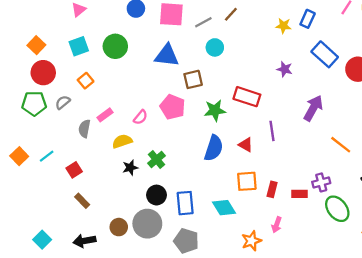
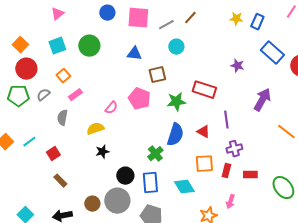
yellow star: (283, 26) -> (236, 19), moved
blue triangle: (167, 55) -> (134, 54), size x0.7
pink rectangle: (105, 115) -> (75, 95), moved
green cross: (156, 160) -> (155, 154), moved
purple cross: (321, 182) -> (234, 149), moved

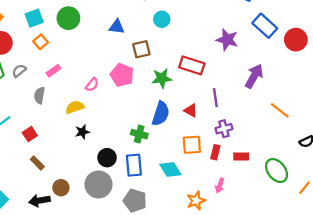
purple star: (237, 66) -> (227, 40), size x1.5
orange square: (63, 76) -> (41, 42), moved
green cross: (155, 154) -> (139, 134), turned -35
brown circle: (92, 204) -> (61, 188), moved

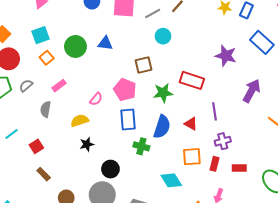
green circle: (68, 18) -> (75, 46), moved
blue triangle: (117, 27) -> (105, 43), moved
blue rectangle: (134, 165) -> (128, 120), moved

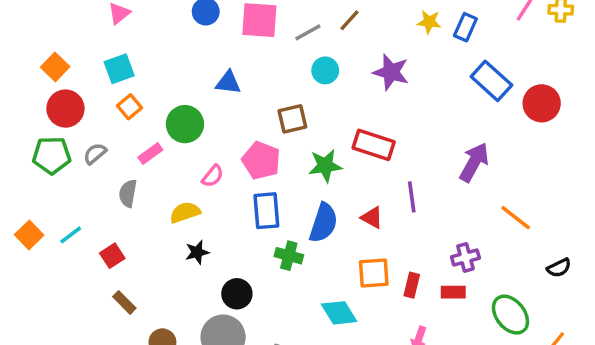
green circle: (75, 46) -> (185, 124), moved
purple star: (226, 56) -> (391, 72), moved
purple cross: (223, 141) -> (465, 257), moved

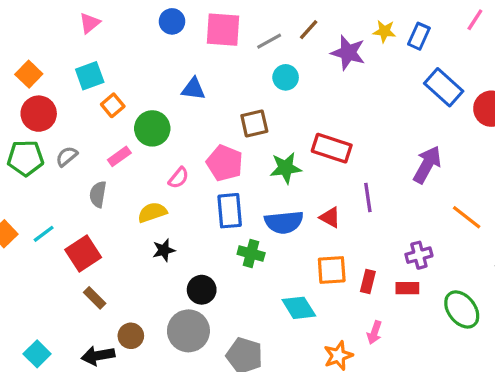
purple star: (391, 72) -> (348, 53), moved
orange square: (130, 107) -> (113, 105), moved
blue semicircle: (323, 223) -> (284, 222), turned 66
red square: (112, 256) -> (83, 254), size x1.5

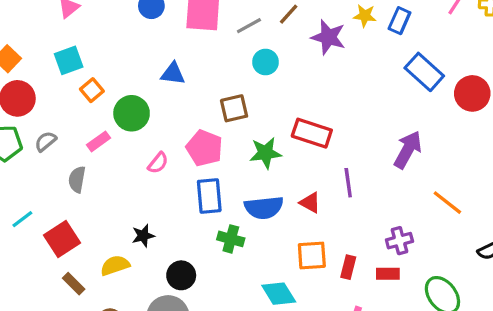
yellow semicircle: (152, 212) -> (115, 265), moved

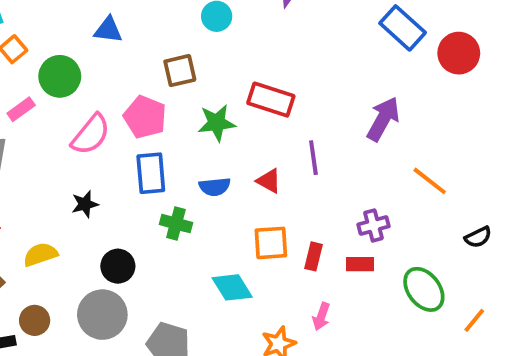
pink semicircle: (158, 163) -> (91, 134), size x1.6
blue semicircle: (264, 208) -> (215, 187), size x0.7
black star: (143, 236) -> (85, 204), moved

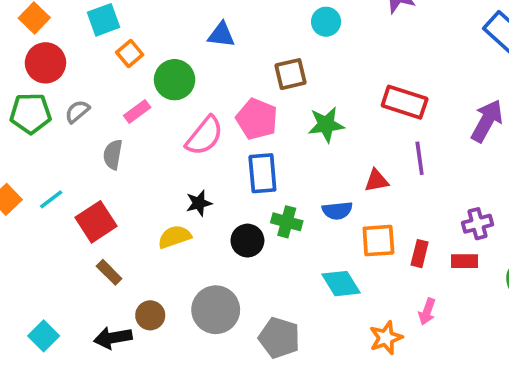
red rectangle: (271, 100) -> (405, 102), moved
red triangle: (269, 181) -> (377, 181), turned -40
blue semicircle: (215, 187) -> (337, 211), moved
yellow semicircle: (40, 255) -> (175, 237), moved
black circle: (118, 266) -> (247, 241), moved

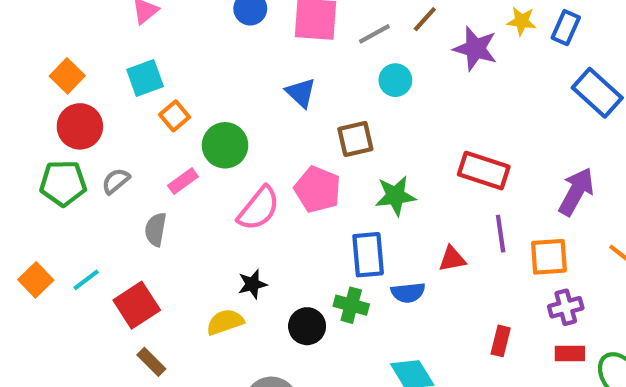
blue triangle: (221, 35) -> (301, 93), moved, turned 36
blue rectangle: (262, 173) -> (368, 255), moved
orange square: (378, 241) -> (549, 257), moved
red rectangle: (464, 261) -> (570, 354), moved

